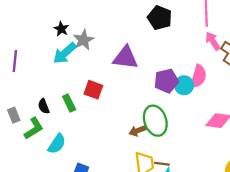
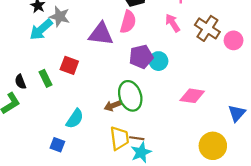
gray star: (83, 40) -> (60, 16), turned -30
pink arrow: (213, 41) -> (173, 23), moved
pink semicircle: (198, 76) -> (128, 22), moved
cyan semicircle: (57, 144) -> (75, 119), moved

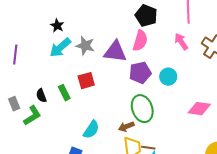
gray star: (60, 16) -> (85, 46), moved
purple pentagon: (141, 57) -> (140, 73), moved
red square: (69, 65) -> (86, 81), turned -36
brown arrow: (113, 106) -> (126, 127), moved

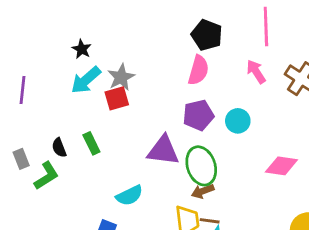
gray star: (85, 46) -> (121, 77), turned 30
purple triangle: (115, 52) -> (163, 150), moved
red square: (86, 81) -> (117, 98), moved
brown arrow: (126, 127) -> (203, 191), moved
cyan semicircle: (91, 130) -> (129, 195), turned 30

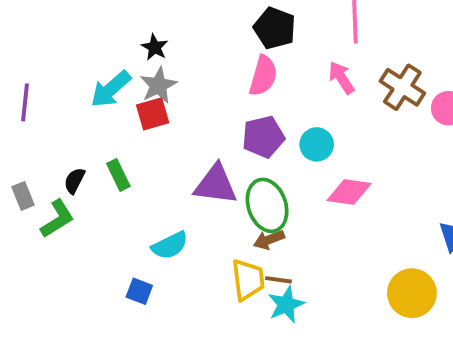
black star: (82, 49) -> (155, 47), moved
black semicircle: (59, 148) -> (74, 181), turned 48
pink diamond: (281, 166) -> (349, 192), moved

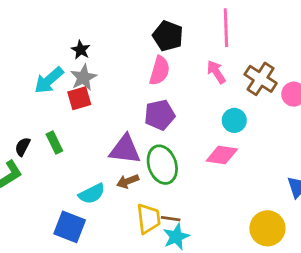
cyan circle: (317, 144) -> (234, 120), moved
brown arrow: (269, 240) -> (128, 181), moved
blue square: (139, 291) -> (70, 227), size x1.6

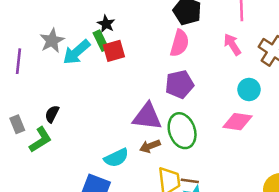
gray star: (83, 77) -> (52, 41), moved
red square: (79, 98) -> (114, 51), moved
green rectangle: (54, 143) -> (101, 41), moved

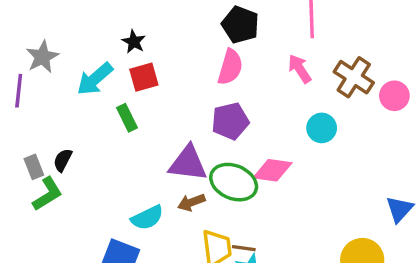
gray star: (52, 41) -> (42, 57), moved
green rectangle: (101, 41) -> (127, 118), moved
pink diamond: (237, 122) -> (273, 170), moved
gray rectangle: (17, 124) -> (34, 167), moved
green ellipse: (182, 131) -> (234, 182), turned -48

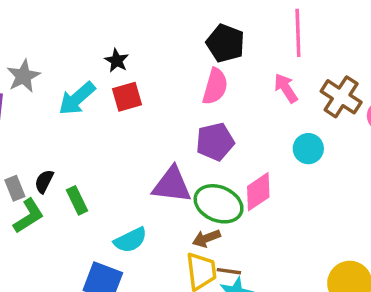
green rectangle: (127, 118) -> (77, 200), moved
pink diamond: (273, 170) -> (258, 192), turned -42
brown arrow: (191, 202) -> (206, 238), moved

